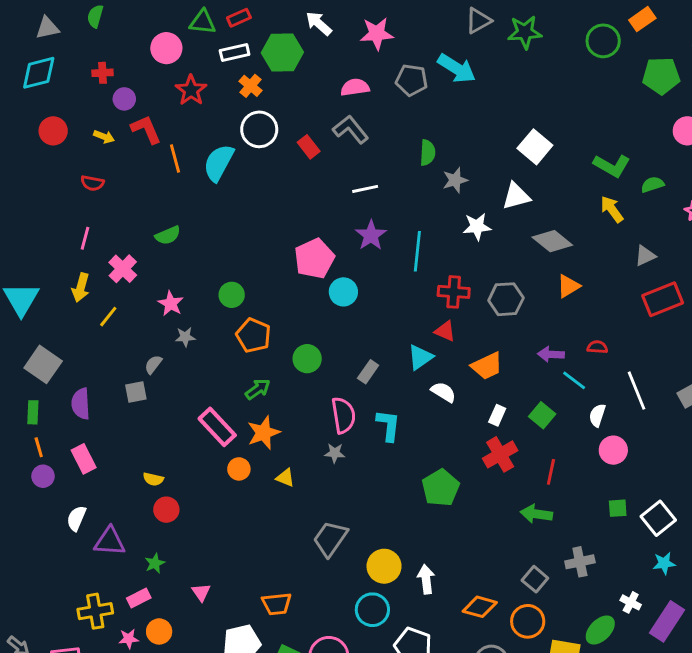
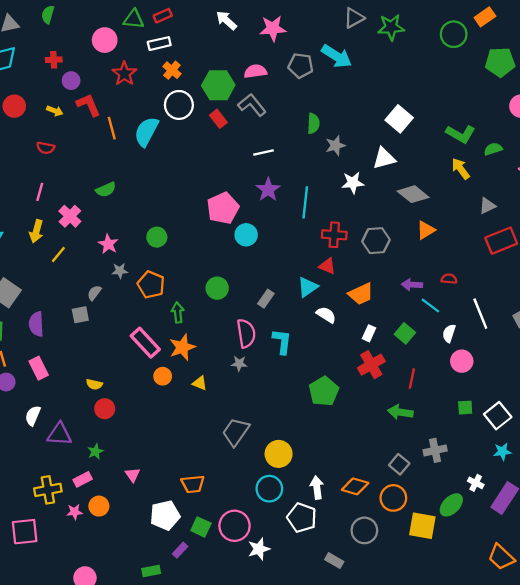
green hexagon: (282, 52) -> (218, 85), moved
orange pentagon: (253, 335) -> (151, 285), moved
green arrow: (258, 389) -> (178, 312), turned -60
white arrow: (426, 579) -> (317, 488), moved

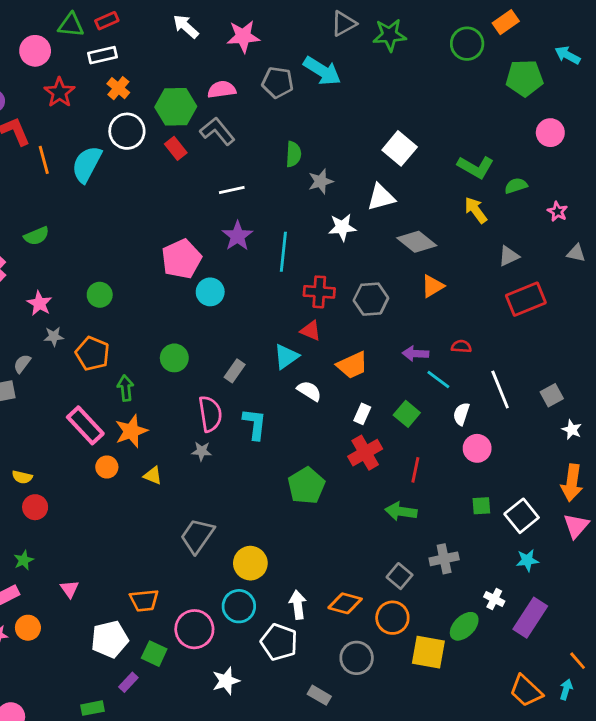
pink circle: (235, 526) -> (194, 629), moved

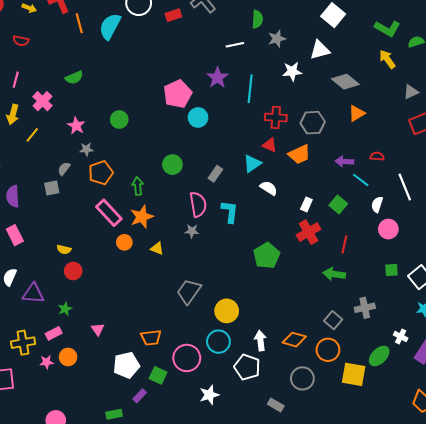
red rectangle: (176, 148) -> (173, 15), turned -70
white line: (232, 190) -> (235, 45), moved
orange pentagon: (92, 354) -> (101, 173), moved, turned 30
orange trapezoid: (352, 365) -> (299, 154), moved

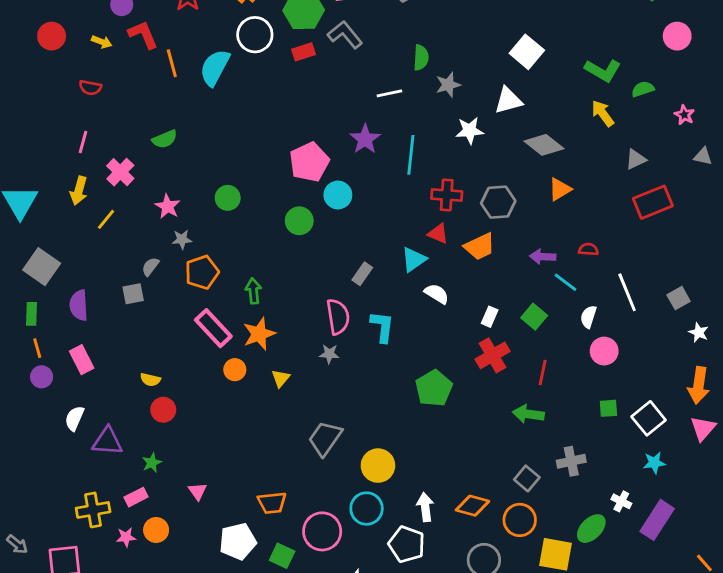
green circle: (172, 165) -> (299, 221), moved
yellow triangle: (157, 248) -> (281, 378), turned 48

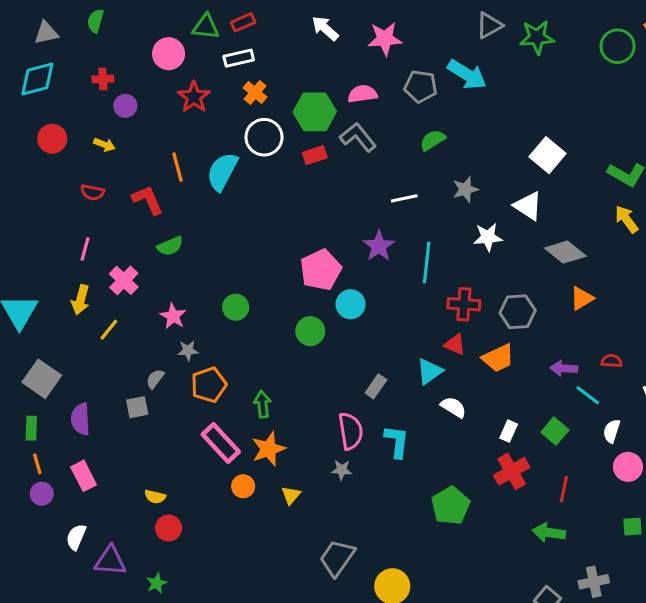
red L-shape: (143, 35) -> (148, 200), moved
green semicircle: (421, 58) -> (433, 140), moved, turned -125
white triangle: (508, 101) -> (528, 206), turned 48

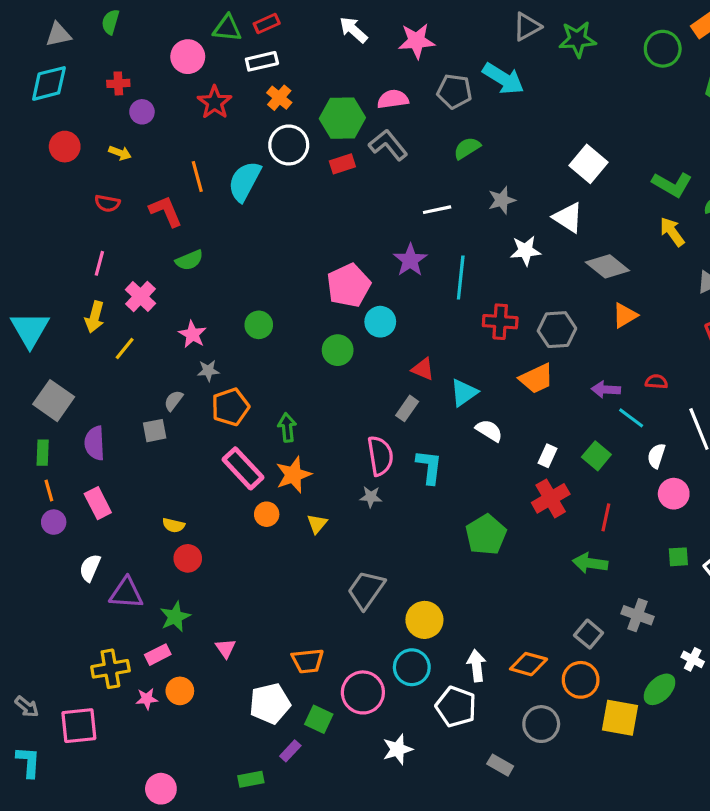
red triangle: (455, 345) -> (423, 369), moved
gray cross: (594, 582) -> (637, 615), turned 32
green star: (157, 583) -> (175, 617), size x1.4

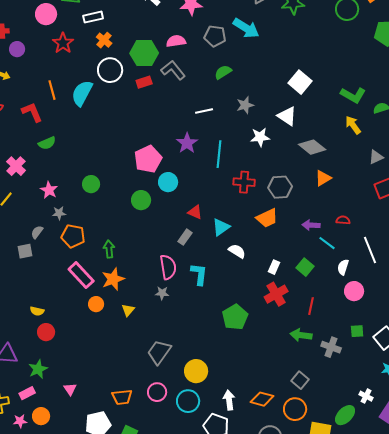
orange pentagon: (230, 407) -> (73, 236), turned 30
gray cross: (637, 615) -> (331, 347), moved
pink circle: (363, 692) -> (157, 392), moved, size x0.7

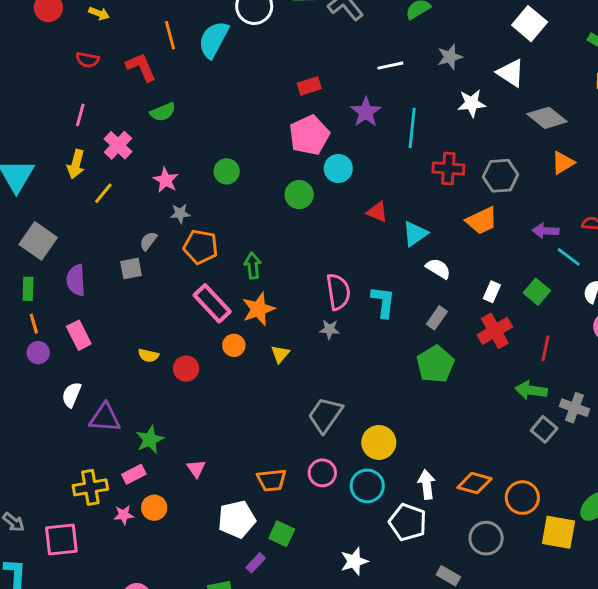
red rectangle: (144, 82) -> (309, 86), moved
gray rectangle: (185, 237) -> (437, 318), moved
red circle: (46, 332) -> (186, 369), moved
gray square: (300, 380) -> (544, 429), moved

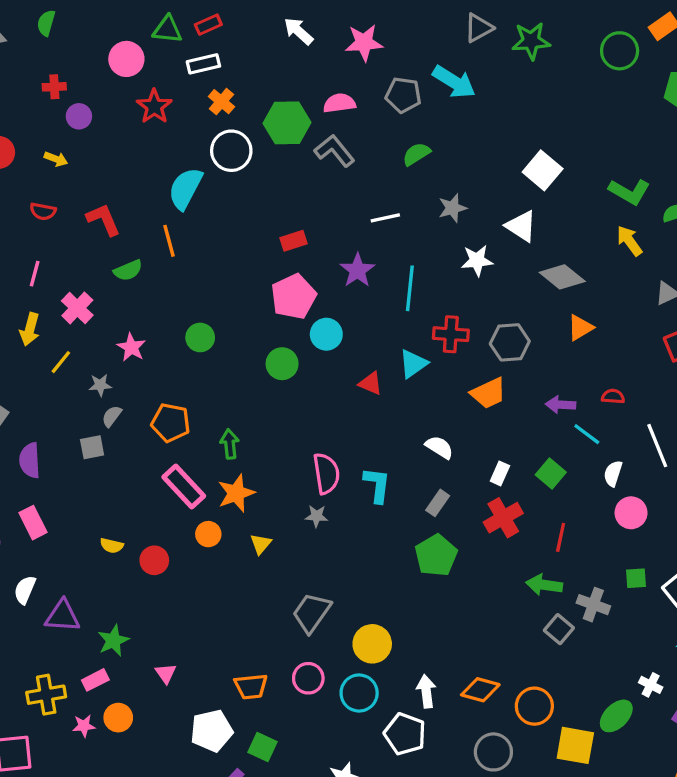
orange line: (170, 35) -> (169, 241), moved
gray star: (180, 213) -> (100, 385), moved
cyan triangle: (415, 234) -> (413, 364), moved

